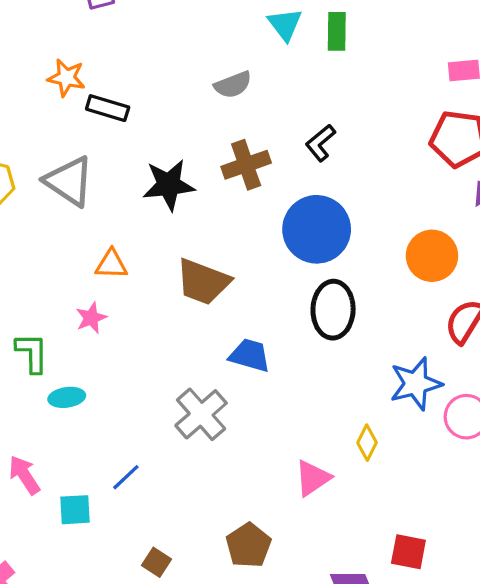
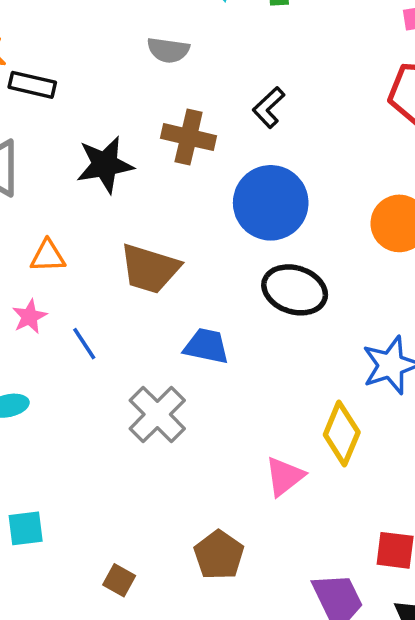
gray semicircle: (233, 85) -> (168, 50), turned 33
brown cross: (246, 165) -> (189, 137), turned 36
black ellipse: (333, 310) -> (295, 290), turned -70
yellow diamond: (367, 443) -> (342, 433), size x1.6
blue line: (126, 477) -> (84, 344), moved, turned -76

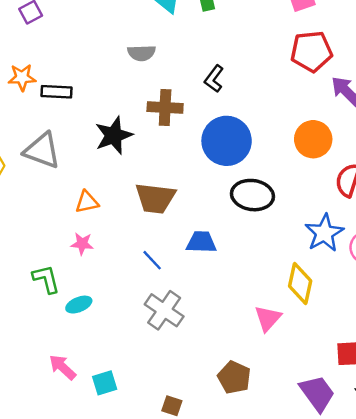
pink star: (30, 317) -> (82, 244), turned -30
blue line: (84, 344) -> (152, 260), moved
gray cross: (157, 414) -> (164, 310), moved

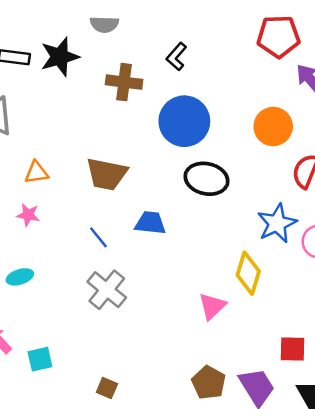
black star: (114, 135) -> (60, 57), moved
brown pentagon: (234, 377) -> (209, 383), moved

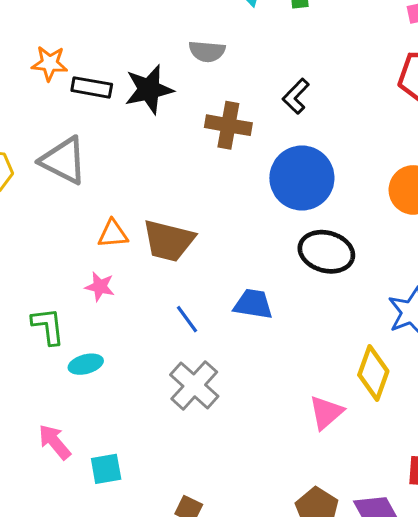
brown trapezoid: (107, 174) -> (169, 241), moved

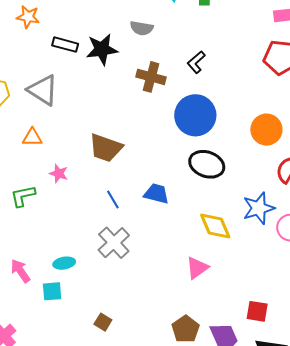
orange star: (50, 63) -> (28, 17), moved
orange triangle: (113, 234) -> (32, 137), moved
green L-shape: (48, 326) -> (23, 196), turned -100
cyan ellipse: (86, 364) -> (64, 263), moved
yellow diamond: (373, 373) -> (215, 226), moved, turned -48

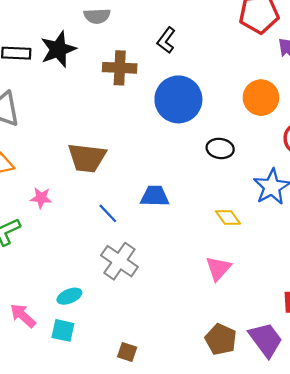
black ellipse: (207, 164) -> (220, 148), moved, size x0.7
yellow diamond: (215, 226) -> (228, 217), size x0.7
cyan square: (52, 291) -> (63, 330), turned 30

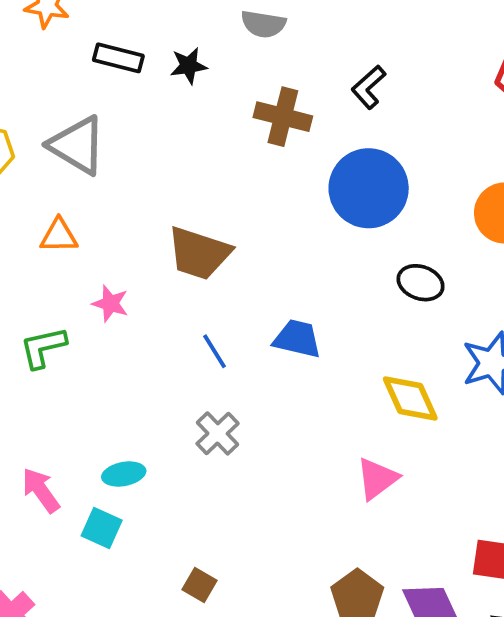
black star: (58, 49) -> (189, 66), size x0.6
yellow diamond: (228, 217) -> (410, 398), size x1.4
gray cross: (119, 261) -> (218, 433), size x0.7

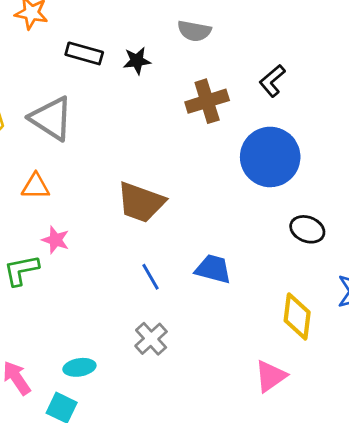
brown cross: (283, 117) -> (207, 101), turned -33
pink star: (110, 303) -> (56, 240), moved
yellow diamond: (410, 398) -> (297, 316), turned 30

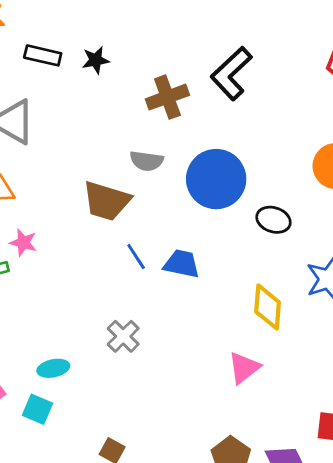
gray semicircle: (194, 31) -> (147, 161), moved
black L-shape: (272, 81) -> (231, 74), size x1.6
blue circle: (270, 157) -> (216, 179), moved
blue line: (151, 277) -> (136, 257), moved

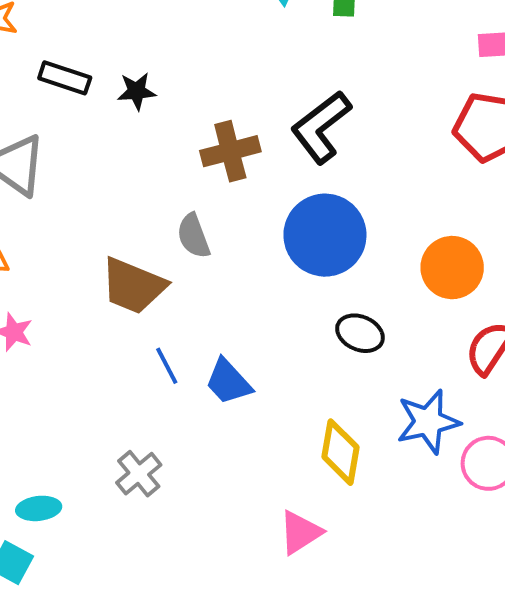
gray semicircle: (147, 161) -> (193, 236), turned 56
blue circle: (216, 179) -> (325, 235), moved
blue trapezoid: (182, 264) -> (228, 382), turned -150

